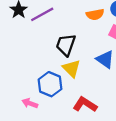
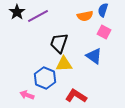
yellow triangle: (71, 68) -> (64, 64), turned -48

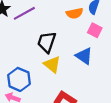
yellow triangle: (64, 64) -> (52, 64), turned 42
blue hexagon: (45, 78) -> (19, 79), moved

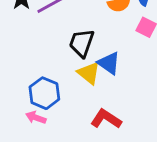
blue triangle: (84, 56) -> (109, 63), moved

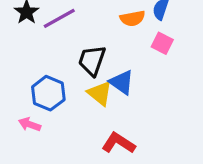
blue hexagon: (44, 93) -> (48, 93), moved
pink arrow: (36, 118) -> (30, 124), moved

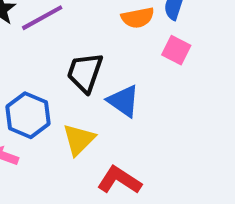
yellow triangle: (100, 93) -> (79, 140), moved, turned 36

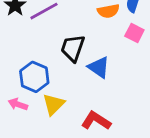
yellow triangle: (79, 140) -> (54, 104), moved

